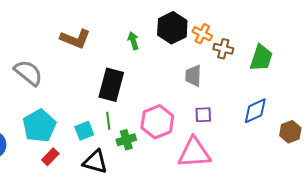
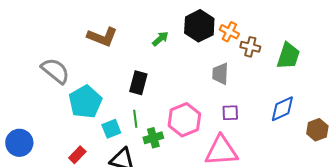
green arrow: (133, 41) -> (160, 39), turned 66
black rectangle: (111, 85) -> (138, 83), size x0.7
cyan pentagon: (39, 126) -> (85, 102), moved

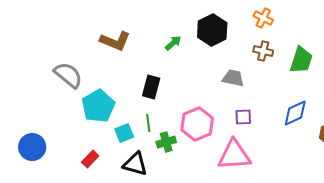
orange cross: (229, 32) -> (263, 18), moved
gray trapezoid: (220, 74) -> (233, 78), turned 100

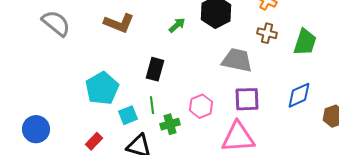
gray semicircle: (68, 75) -> (56, 23), moved
gray trapezoid: (233, 78) -> (237, 60), size x1.4
purple square: (243, 117) -> (247, 99), size x1.5
pink hexagon: (197, 124) -> (201, 106), size x0.7

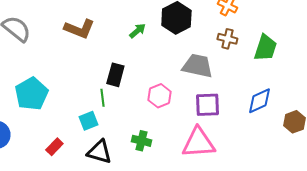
cyan pentagon: (102, 88) -> (31, 94), moved
green line: (152, 105) -> (102, 98), moved
pink hexagon: (201, 106) -> (159, 96), moved
green cross: (170, 124) -> (141, 141), moved, turned 30

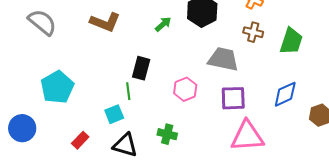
pink triangle: (198, 143) -> (247, 136), moved

